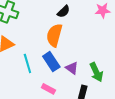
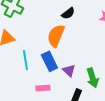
pink rectangle: (48, 89) -> (43, 88), turned -40

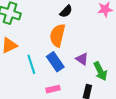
purple triangle: (69, 71) -> (82, 59), moved

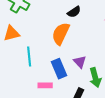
blue rectangle: (55, 62) -> (59, 69), moved

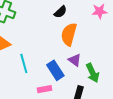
orange semicircle: (61, 34) -> (69, 34), moved

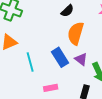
blue rectangle: (55, 70) -> (60, 57), moved

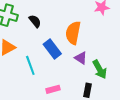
black semicircle: (67, 11) -> (35, 21), moved, turned -80
blue rectangle: (60, 57) -> (52, 49), moved

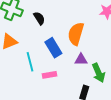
purple triangle: (81, 58) -> (81, 60), turned -40
pink rectangle: (53, 89) -> (50, 75), moved

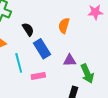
black semicircle: (39, 18) -> (28, 29), moved
orange semicircle: (76, 34) -> (64, 26), moved, size x0.7

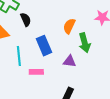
black semicircle: (28, 29) -> (26, 20), moved
green arrow: (87, 74) -> (85, 43), moved

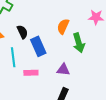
black semicircle: (26, 20) -> (22, 32), moved
purple triangle: (70, 61) -> (63, 70), moved

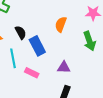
green arrow: (79, 43) -> (89, 41), moved
pink rectangle: (31, 73) -> (32, 73), turned 32

